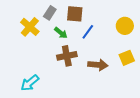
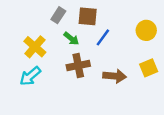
yellow cross: (30, 27) -> (35, 47), moved
cyan arrow: (30, 83) -> (30, 76), moved

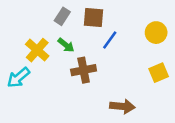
green arrow: (71, 39) -> (66, 45), moved
cyan arrow: (30, 76) -> (18, 78), moved
brown arrow: (115, 76) -> (122, 106), moved

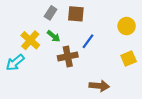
blue line: (110, 40) -> (88, 41), moved

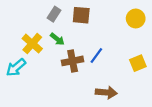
yellow circle: (127, 26) -> (136, 19), moved
blue line: (88, 41) -> (96, 56), moved

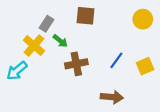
gray rectangle: (54, 14) -> (47, 24), moved
blue line: (96, 56) -> (116, 60), moved

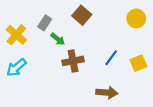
brown square: (86, 16) -> (82, 15), turned 36
yellow cross: (34, 46) -> (16, 35), moved

